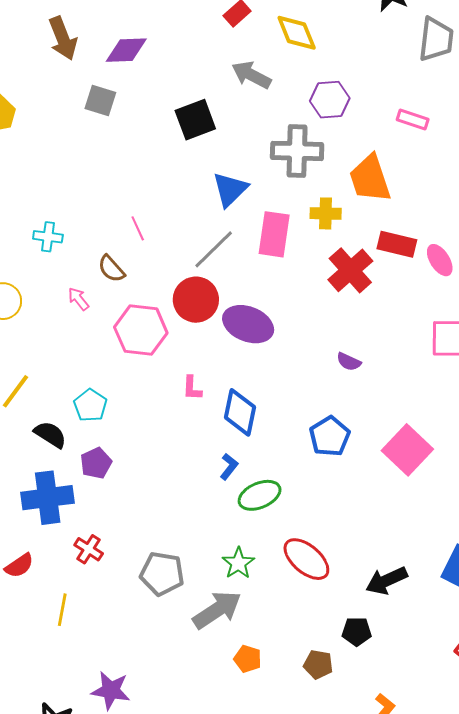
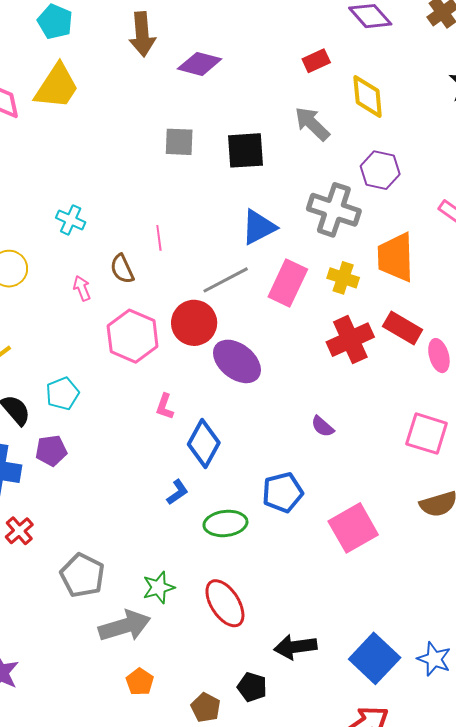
gray square: (100, 100) -> (179, 142), moved, turned -32
green ellipse: (260, 495) -> (225, 523), moved

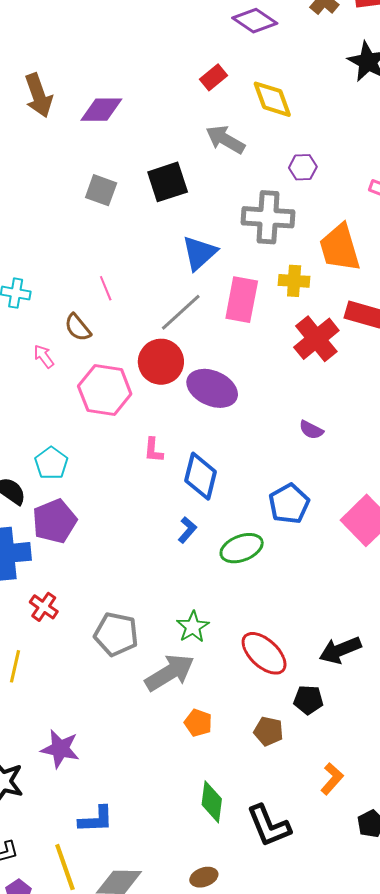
gray square: (179, 142) -> (101, 190), turned 32
purple hexagon: (380, 170) -> (303, 167), size x0.7
purple pentagon: (51, 451) -> (55, 521), size x1.4
red ellipse: (225, 603) -> (264, 653), moved

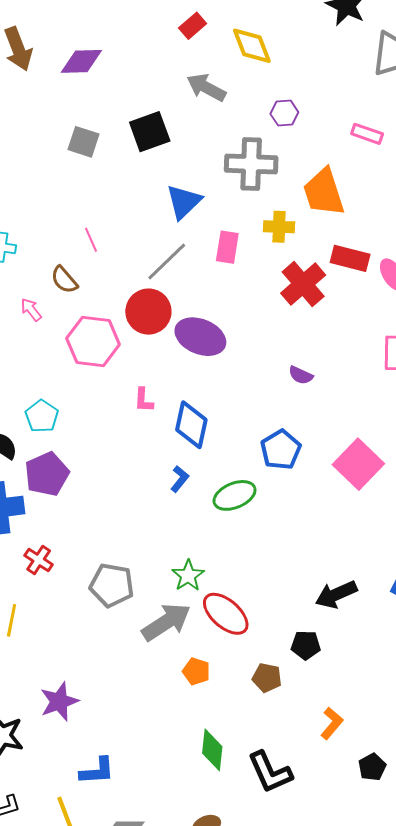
pink rectangle: (242, 300) -> (227, 247), size x0.7
red ellipse: (264, 653) -> (226, 614), moved
purple star: (60, 749) -> (59, 702), turned -30

